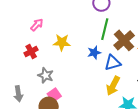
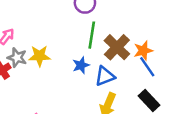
gray star: (46, 75) -> (17, 58), moved

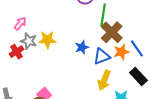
green line: (92, 35) -> (103, 15), moved
orange star: (143, 51) -> (121, 52), moved

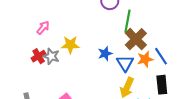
gray star: (29, 41) -> (51, 56), moved
blue triangle: (102, 56) -> (125, 63), turned -42
black rectangle: (138, 77) -> (162, 85), turned 36

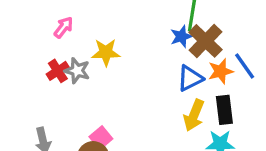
blue star: (105, 54) -> (181, 37), moved
blue triangle: (125, 63) -> (190, 78), turned 36
black rectangle: (162, 85) -> (224, 110), moved

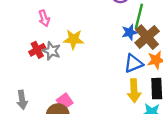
pink arrow: (64, 27) -> (44, 18), turned 119
yellow arrow: (194, 115) -> (134, 91), turned -30

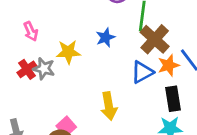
blue star: (130, 32) -> (105, 37), moved
yellow arrow: (134, 91) -> (109, 106), moved

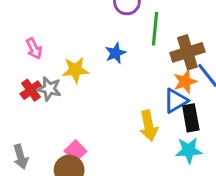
brown cross: (155, 39) -> (187, 52), moved, turned 32
blue triangle: (142, 72) -> (176, 101), moved
yellow arrow: (109, 106) -> (149, 126), moved

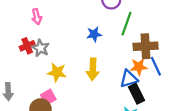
yellow star: (75, 70) -> (57, 72), moved
black rectangle: (191, 118) -> (136, 94), turned -30
yellow arrow: (149, 126) -> (93, 69), moved

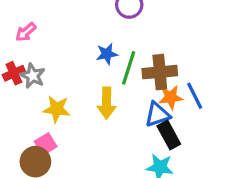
pink arrow: (37, 17) -> (26, 32), turned 64
green line: (127, 24) -> (129, 68), moved
brown cross: (146, 46) -> (160, 72), moved

